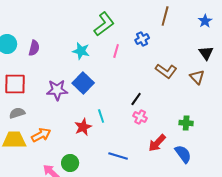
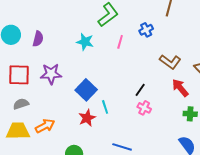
blue square: (83, 83) -> (86, 90), moved
purple star: (57, 90) -> (51, 74), moved
red arrow: (157, 143) -> (180, 88), moved, turned 96

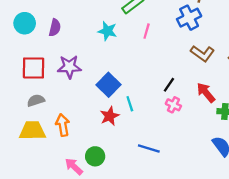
blue cross: (146, 30) -> (189, 18), moved, size x1.5
red arrow: (180, 88) -> (206, 93), moved
orange arrow: (45, 126) -> (63, 125), turned -72

